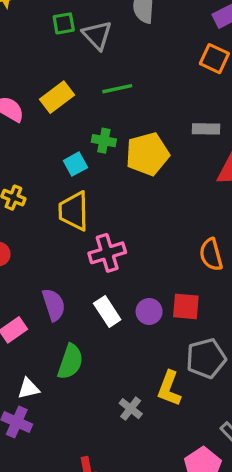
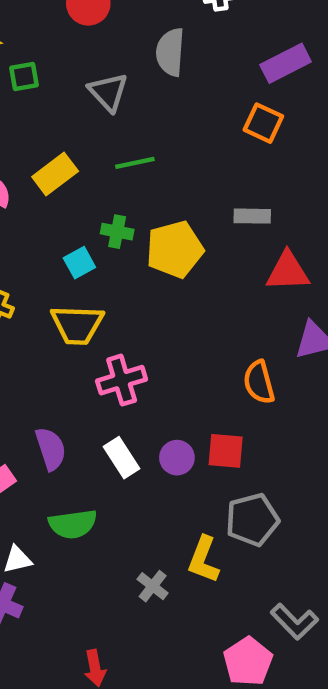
green square: (64, 23) -> (24, 76), moved
yellow trapezoid: (74, 211) -> (77, 325), turned -87
green semicircle: (70, 362) -> (73, 524), turned 63

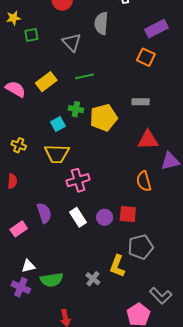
red triangle: (288, 271) -> (148, 140), moved
green semicircle: (73, 524) -> (52, 280), moved

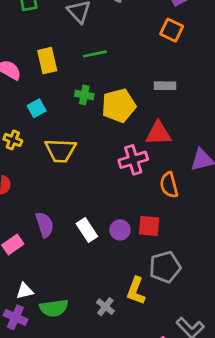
yellow rectangle: (46, 82) -> (47, 61), turned -66
cyan square: (58, 124) -> (37, 108), moved
red triangle: (148, 140) -> (158, 133), moved
pink cross: (78, 180) -> (133, 160), moved

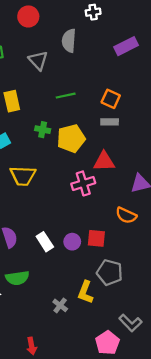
orange square: (172, 30) -> (111, 99), moved
green line: (95, 54) -> (66, 96), moved
orange semicircle: (169, 185) -> (126, 215), moved, turned -50
gray pentagon: (165, 267) -> (110, 272), turned 30
green semicircle: (54, 308) -> (17, 278), moved

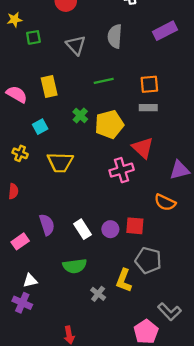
gray semicircle: (69, 41) -> (115, 36), moved
orange square: (111, 99) -> (149, 84), turned -30
green cross: (43, 130) -> (80, 115), turned 32
red triangle: (104, 161) -> (143, 148), turned 45
green semicircle: (17, 278) -> (75, 266), moved

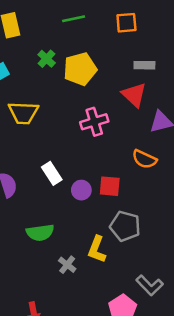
gray rectangle: (148, 108) -> (144, 65), moved
red triangle: (143, 148) -> (134, 95), moved
white rectangle: (82, 229) -> (52, 173), moved

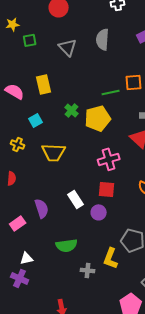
green line: (74, 19) -> (111, 92), moved
red square: (110, 186) -> (107, 189), moved
gray cross: (67, 265) -> (88, 270), turned -32

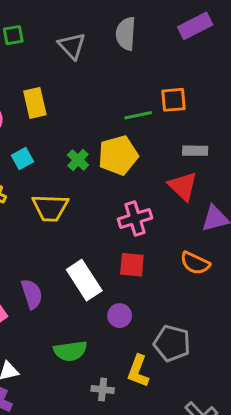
green cross: (72, 110) -> (78, 160), moved
white rectangle: (76, 199) -> (84, 280), size x1.4
purple circle: (99, 212) -> (120, 316), moved

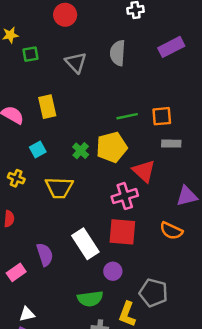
orange square: (174, 100) -> (162, 116), moved
red triangle: (183, 186) -> (144, 171), moved
red square: (132, 265) -> (122, 232), size x1.4
green semicircle: (70, 351) -> (90, 299), moved

